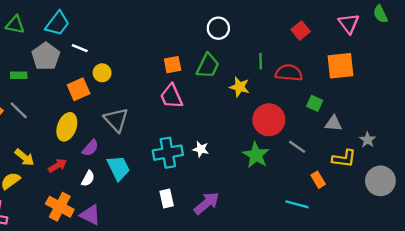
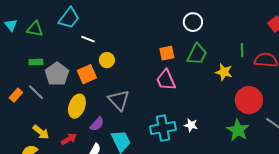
green triangle: (15, 25) -> (35, 29), moved
white circle: (218, 28) -> (193, 22), moved
gray pentagon: (46, 56) -> (57, 74), moved

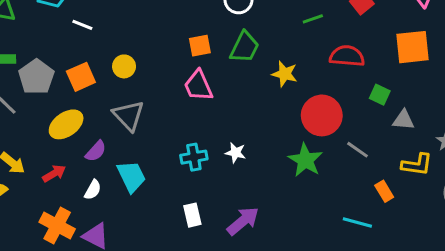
green line: (242, 50) -> (313, 19), moved, turned 72
yellow circle: (107, 60) -> (124, 66), moved
yellow ellipse: (77, 106) -> (66, 124), turned 35
cyan cross: (163, 128) -> (194, 157), size x0.7

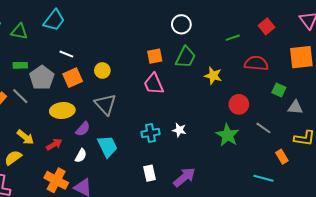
white line: (82, 25) -> (66, 54), moved
red circle: (322, 115) -> (239, 104), size x0.7
yellow ellipse: (66, 124) -> (62, 111), turned 30

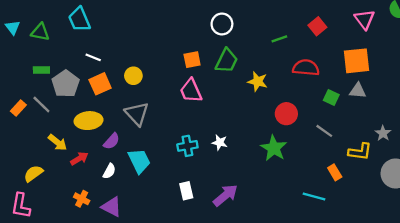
cyan trapezoid: (54, 20) -> (79, 19), turned 120
gray triangle: (295, 107) -> (358, 91), moved
gray line: (263, 128) -> (324, 131), moved
yellow arrow: (25, 137) -> (58, 142), moved
orange cross: (56, 180) -> (82, 199), size x0.6

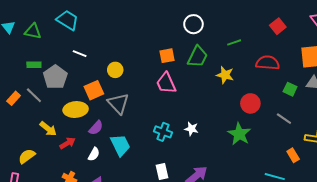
cyan trapezoid: (79, 19) -> (67, 20), turned 145
green line: (279, 39) -> (234, 42), moved
orange square: (100, 84) -> (94, 90), moved
cyan cross: (187, 146) -> (163, 132), turned 30

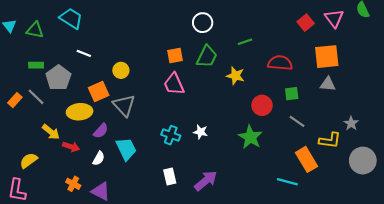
red square: (278, 26) -> (306, 23), moved
green square: (290, 89) -> (292, 94), moved, turned -32
red arrow: (67, 143) -> (71, 147), turned 49
orange rectangle: (293, 155) -> (307, 159), size x1.6

